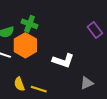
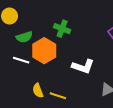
green cross: (30, 24) -> (62, 29), moved

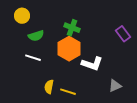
orange hexagon: (44, 51) -> (69, 49), moved
yellow semicircle: (38, 91) -> (49, 87), turned 32

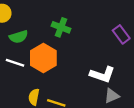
orange hexagon: (69, 49) -> (43, 58), moved
white L-shape: (92, 64) -> (102, 75), moved

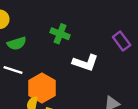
orange hexagon: (43, 58) -> (42, 88), moved
white L-shape: (102, 75) -> (85, 63), moved

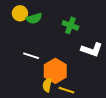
green semicircle: (17, 43) -> (34, 18), moved

